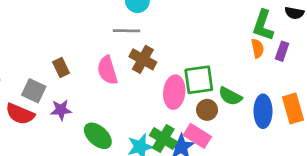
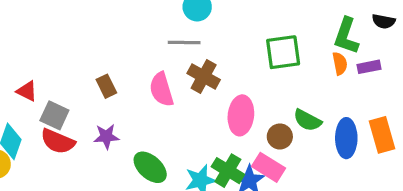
purple rectangle: (282, 51) -> (369, 67), turned 60
green square: (199, 80) -> (283, 52), moved
gray square: (34, 91) -> (54, 115), moved

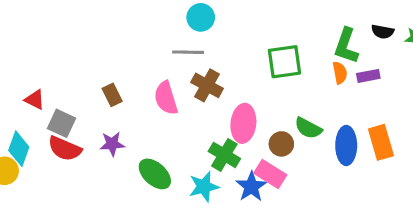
green cross: (228, 171) -> (224, 155), moved

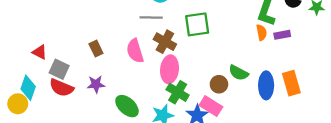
green square: (285, 62) -> (197, 24), moved
pink ellipse: (243, 123) -> (170, 69), moved

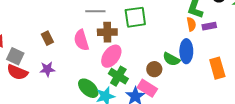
brown cross: (165, 42) -> (107, 32), turned -30
pink ellipse: (170, 69) -> (111, 56), turned 30
blue ellipse: (266, 85) -> (186, 51), moved
green ellipse: (127, 106) -> (88, 88), moved

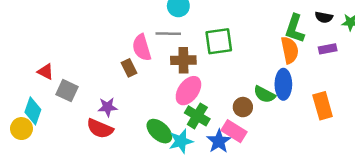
orange semicircle: (191, 24) -> (290, 50), size x1.5
purple rectangle: (209, 26) -> (328, 49), moved
brown rectangle: (47, 38) -> (129, 68), moved
pink semicircle: (81, 40) -> (142, 48), moved
red semicircle: (17, 72) -> (100, 129), moved

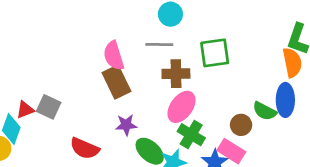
pink semicircle: (142, 48) -> (114, 56), moved
brown rectangle: (129, 68) -> (116, 82), size x1.6
red triangle: (46, 72) -> (25, 110), moved, turned -48
purple star: (108, 107) -> (126, 125), moved

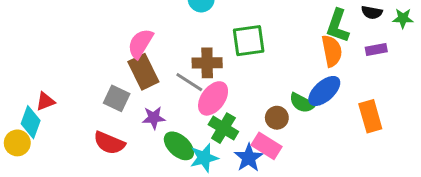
gray line: (159, 45) -> (189, 82), moved, turned 32
pink semicircle: (114, 56) -> (140, 44), turned 48
blue ellipse: (285, 100) -> (324, 91), turned 48
gray square: (49, 107) -> (117, 98), moved

